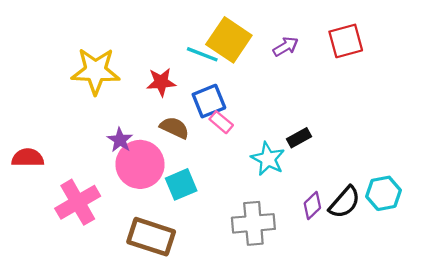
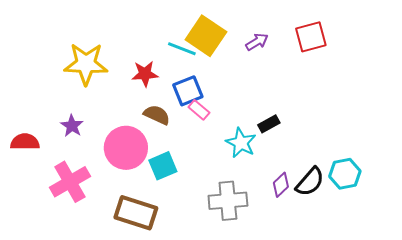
purple star: (120, 140) -> (72, 126), moved

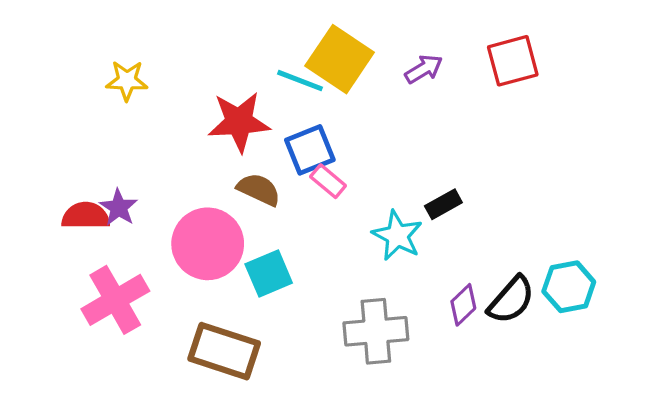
yellow star: (86, 64) -> (127, 81), moved, size x0.6
red star: (145, 74) -> (239, 122), size x1.4
red semicircle: (25, 142) -> (86, 216), moved

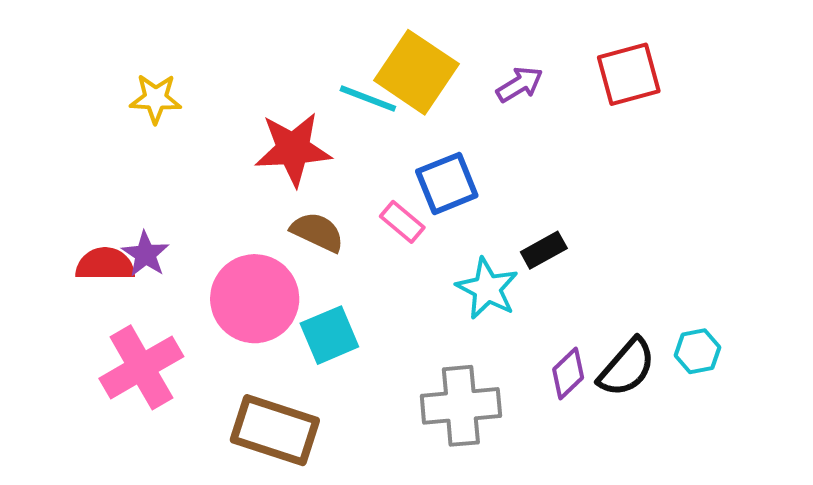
blue square: (310, 150) -> (447, 183), moved
cyan hexagon: (569, 287) -> (697, 351), size x0.7

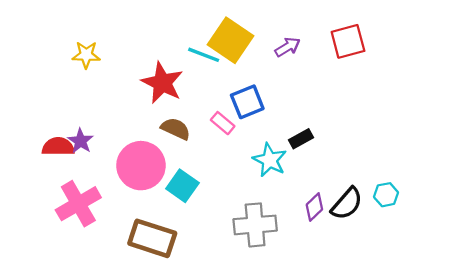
red star: (293, 149) -> (162, 83), turned 30
cyan square: (329, 335) -> (182, 186), turned -32

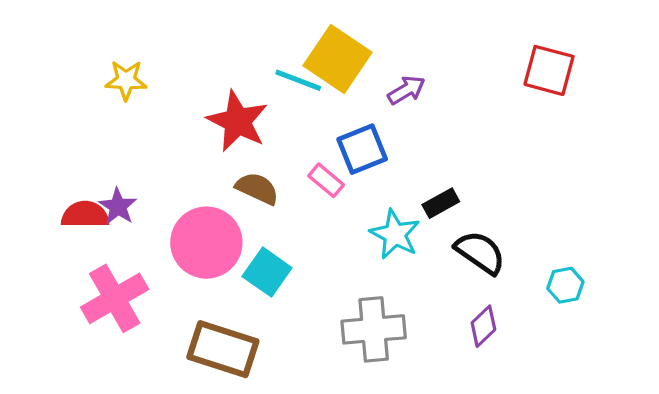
red square: (348, 41) -> (549, 70), moved, turned 30
purple arrow: (288, 47) -> (406, 90), moved
black semicircle: (347, 204) -> (480, 252), moved, turned -96
purple diamond: (314, 207) -> (483, 326), moved

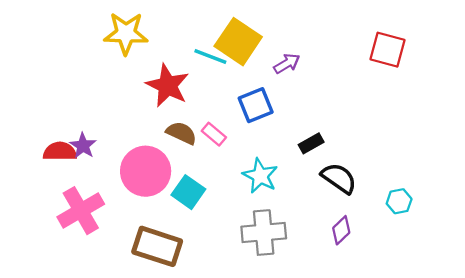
yellow star: (126, 80) -> (126, 33), moved, size x1.5
pink rectangle: (326, 180) -> (214, 134), moved
cyan star: (395, 234) -> (260, 176), moved

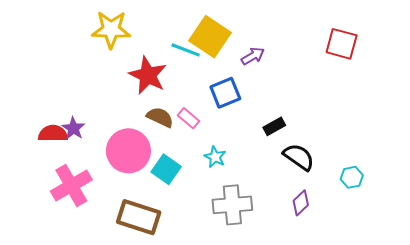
cyan star: (260, 176) -> (215, 157), moved, size x0.7

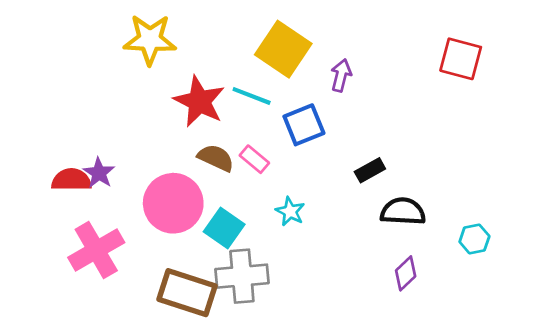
cyan line: (186, 50) -> (252, 96), moved
purple arrow: (253, 56) -> (341, 75), turned -45
black semicircle: (299, 157) -> (403, 211), turned -32
gray cross: (232, 205) -> (242, 276), moved

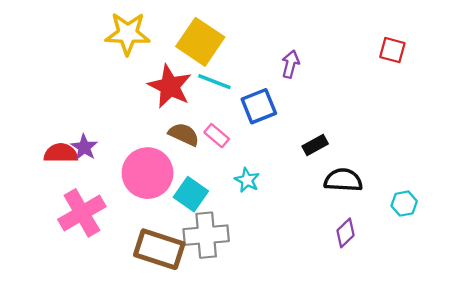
yellow square: (283, 49) -> (200, 42), moved
red square: (461, 59) -> (392, 50), size x0.7

